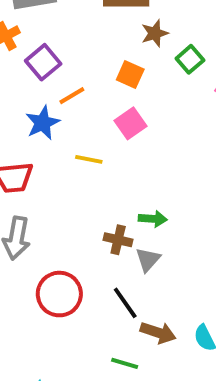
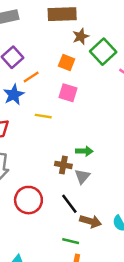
green square: (190, 59) -> (103, 52), size x1.5
pink square: (131, 123) -> (68, 93), turned -36

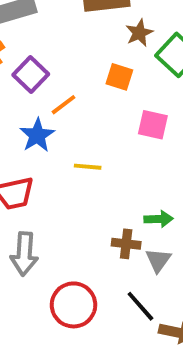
pink square: (68, 93) -> (153, 125), moved

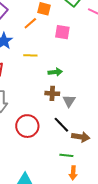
orange line: (63, 105) -> (30, 23), moved
green arrow: (159, 219) -> (55, 72), moved

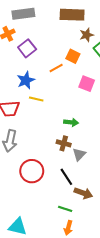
yellow line: (30, 55) -> (36, 99), moved

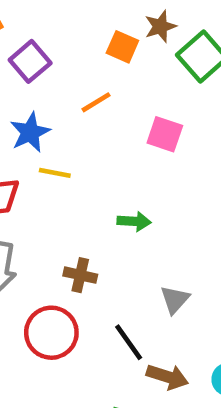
orange square: (73, 56) -> (122, 47), moved
brown cross: (64, 143) -> (80, 275), moved
gray triangle: (79, 154) -> (175, 299), moved

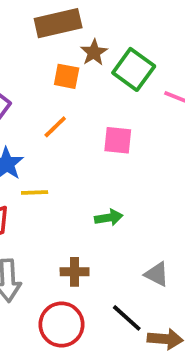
gray triangle: (175, 299) -> (157, 274), turned -32

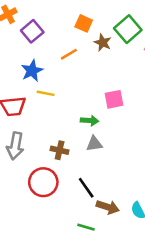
brown star: (94, 52) -> (103, 43), moved, turned -30
pink square: (118, 140) -> (114, 99), moved, turned -30
gray triangle: (157, 274) -> (94, 144), moved, turned -48

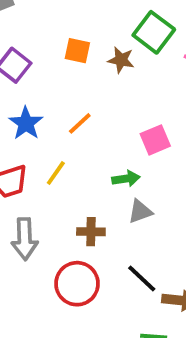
orange square: (84, 23) -> (77, 51), moved
orange line: (69, 54) -> (80, 123), moved
yellow line: (46, 93) -> (56, 173), moved, turned -54

